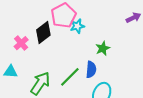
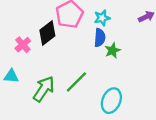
cyan star: (77, 26) -> (102, 18), moved
blue semicircle: (91, 70) -> (100, 38), moved

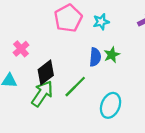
black diamond: (47, 33) -> (46, 72), moved
blue semicircle: (100, 38) -> (95, 57), moved

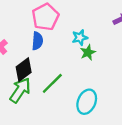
cyan star: (101, 22) -> (80, 38), moved
blue semicircle: (95, 57) -> (37, 41), moved

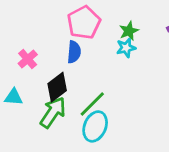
green star: (88, 52) -> (129, 31), moved
cyan ellipse: (87, 102) -> (95, 126), moved

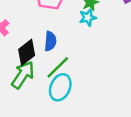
blue semicircle: (74, 52) -> (50, 41), moved

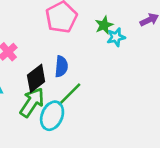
cyan star: (88, 18) -> (116, 37), moved
cyan ellipse: (60, 87) -> (52, 116), moved

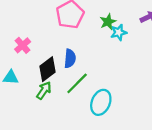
green arrow: (32, 102) -> (44, 90), size x0.7
cyan ellipse: (52, 116) -> (101, 102), moved

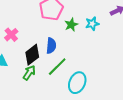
green star: (108, 22) -> (71, 25), moved

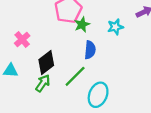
green star: (71, 25) -> (82, 25), moved
blue semicircle: (51, 46) -> (90, 50), moved

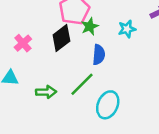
black diamond: (46, 63) -> (61, 38), moved
green arrow: (43, 83) -> (46, 92), turned 54

